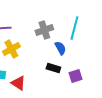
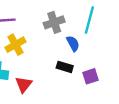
red triangle: (18, 83) -> (24, 84), turned 35

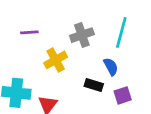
blue semicircle: (73, 43) -> (111, 67), moved
yellow cross: (15, 45) -> (56, 60), moved

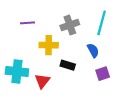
yellow cross: (56, 60) -> (49, 45), turned 30
black rectangle: (94, 85) -> (68, 65), moved

